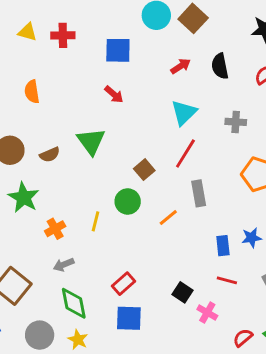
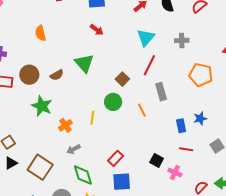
orange line: (168, 218) -> (142, 110), turned -72

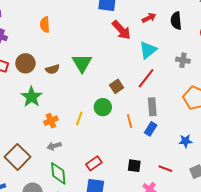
red arrow: (97, 30) -> (121, 30), moved, size x1.5
blue rectangle: (181, 126) -> (151, 129), moved, turned 32
black square: (157, 160) -> (134, 166), moved, turned -32

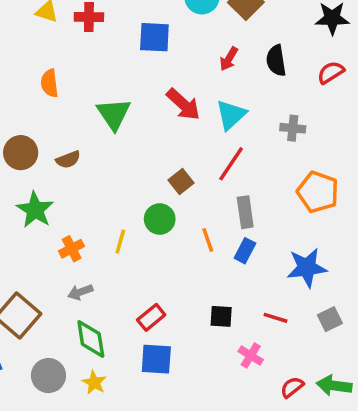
red arrow: (149, 18) -> (229, 59), turned 152
red arrow: (121, 30) -> (183, 104), moved
green triangle: (82, 63) -> (114, 114), moved
blue star: (185, 141) -> (307, 268), size x1.6

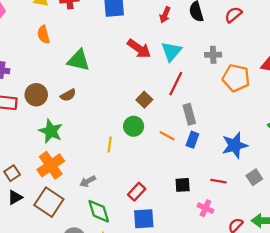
orange semicircle: (49, 83) -> (43, 35), moved
green triangle: (114, 114) -> (79, 60), moved, turned -35
orange pentagon: (318, 192) -> (236, 78), moved
orange line: (208, 240) -> (167, 136), turned -35
orange cross: (72, 249) -> (51, 165), moved, size x1.6

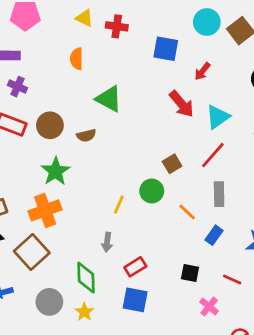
red arrow: (165, 15) -> (202, 71), moved
blue rectangle: (192, 140) -> (214, 235), moved
gray arrow: (88, 181) -> (107, 242), moved, turned -70

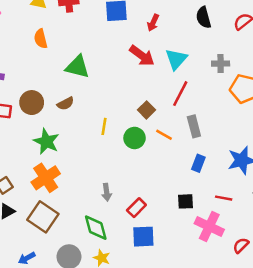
yellow line: (119, 205) -> (104, 126), moved
orange line: (187, 212) -> (164, 135), moved
pink cross: (209, 306) -> (209, 226), size x1.6

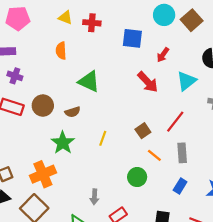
cyan triangle: (176, 59) -> (186, 81), moved
green circle: (135, 138) -> (137, 177), moved
green star: (46, 141) -> (63, 143), moved

